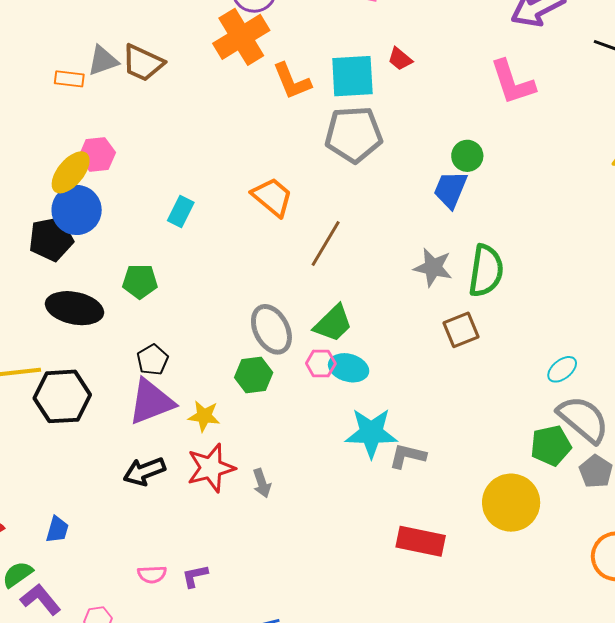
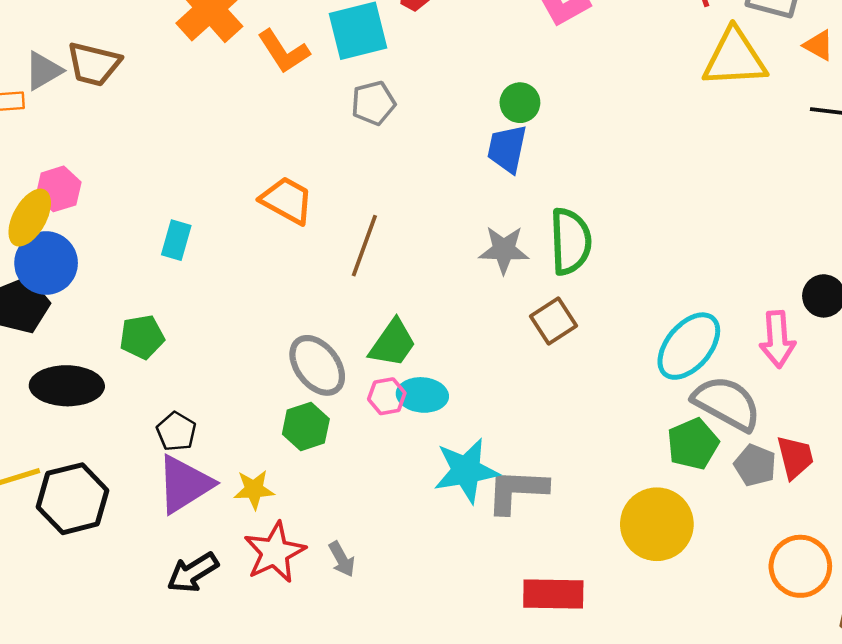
gray pentagon: (354, 134) -> (373, 103), size x0.6
cyan ellipse: (562, 369) -> (689, 346), size x1.8
gray L-shape: (408, 456) -> (517, 491), size x1.4

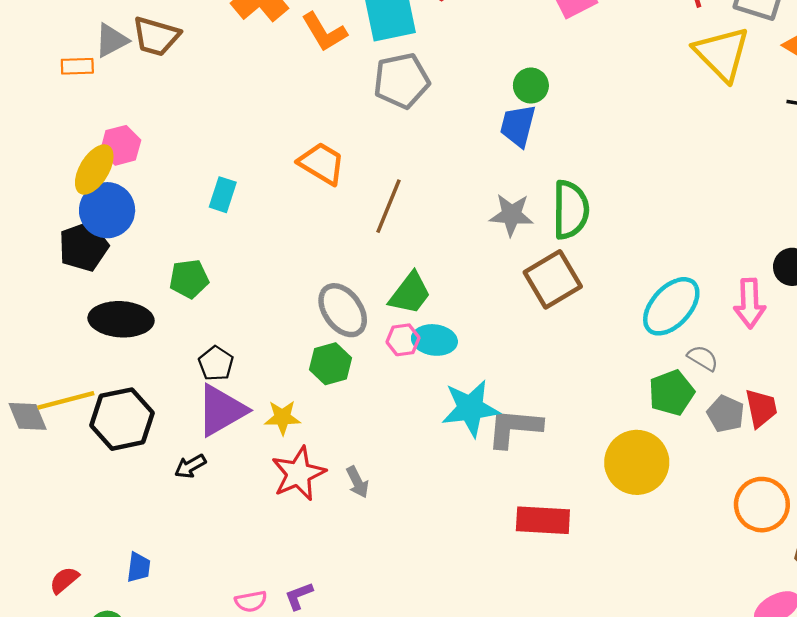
yellow triangle: (735, 58) -> (722, 54), turned 46
gray pentagon: (373, 103) -> (401, 81), size x1.4
brown square: (554, 321) -> (553, 279), size x1.4
gray semicircle: (727, 403) -> (703, 358), size x0.5
black arrow: (193, 573) -> (190, 466), moved, size x0.7

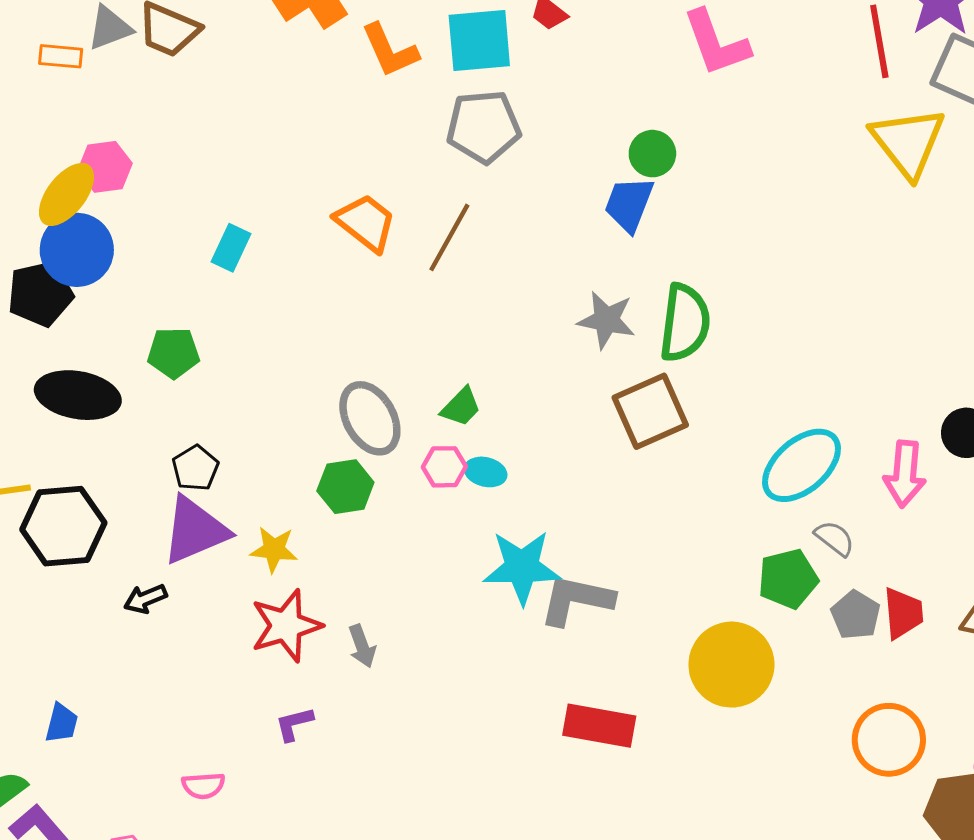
brown line: (388, 206) -> (449, 237), moved
green trapezoid: (410, 293) -> (461, 407), size x0.7
cyan ellipse: (434, 340) -> (486, 472), size x0.7
purple L-shape: (299, 596) -> (294, 724), moved

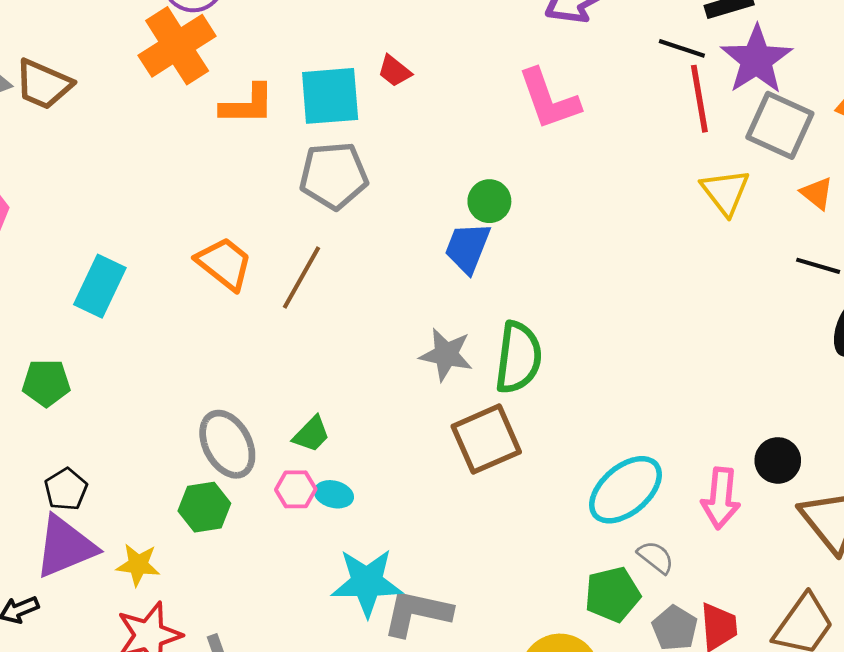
orange L-shape: (390, 50) -> (247, 105), turned -66
yellow triangle: (908, 142) -> (725, 192), size x0.7
cyan rectangle: (231, 248) -> (100, 286), size x1.4

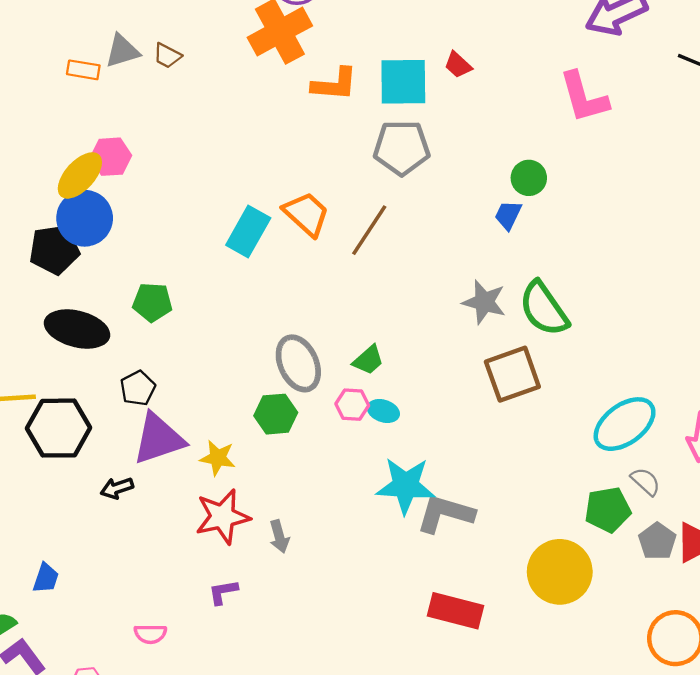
brown trapezoid: (43, 84) -> (167, 56), size x0.6
blue trapezoid: (467, 248) -> (508, 215), size x0.7
cyan rectangle: (100, 286) -> (248, 232), moved
green semicircle: (518, 357) -> (544, 309), turned 134
black pentagon: (66, 489) -> (138, 388), moved

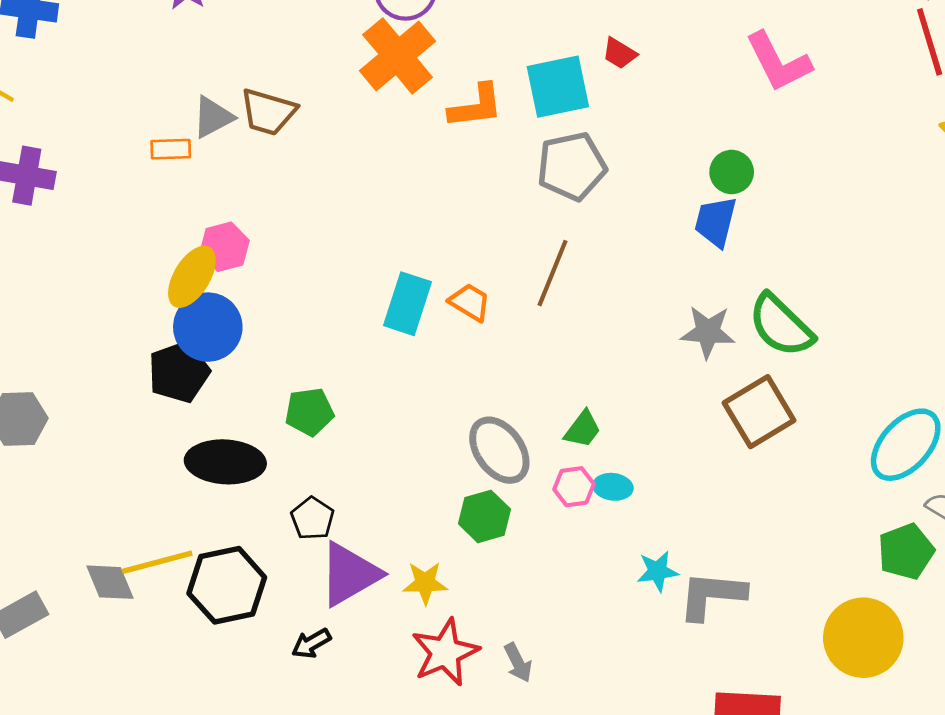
brown trapezoid: (167, 56) -> (268, 112), size x1.6
orange trapezoid: (306, 214) -> (470, 302), moved, size x0.7
blue trapezoid: (508, 215) -> (716, 222), size x1.4
cyan star: (406, 486) -> (658, 571), size x0.6

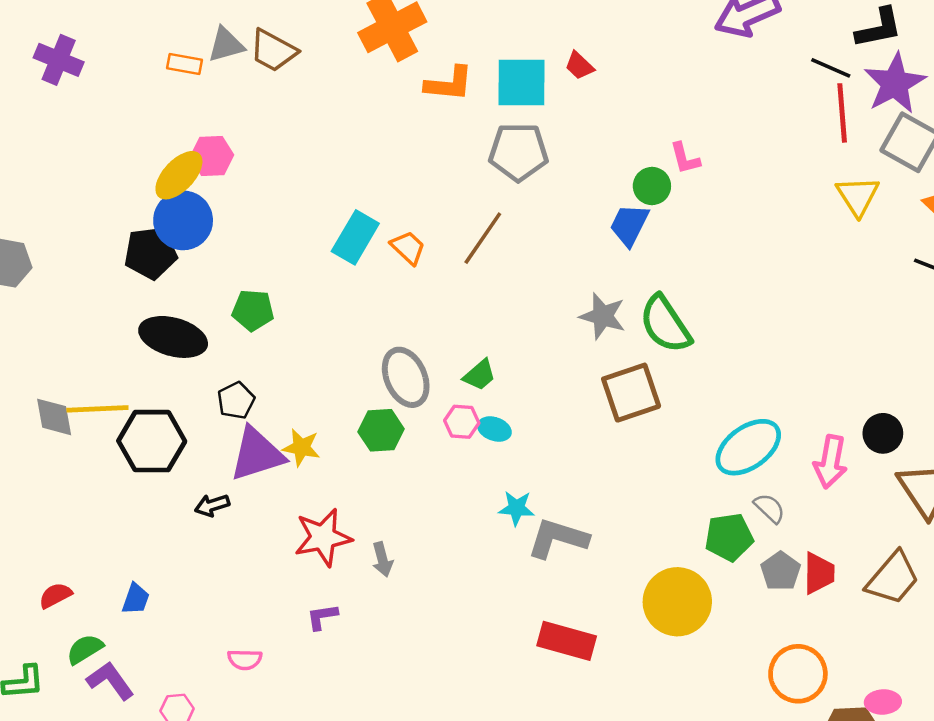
pink L-shape: (778, 62) -> (685, 158), moved, size x0.6
yellow star: (425, 583) -> (301, 447), moved

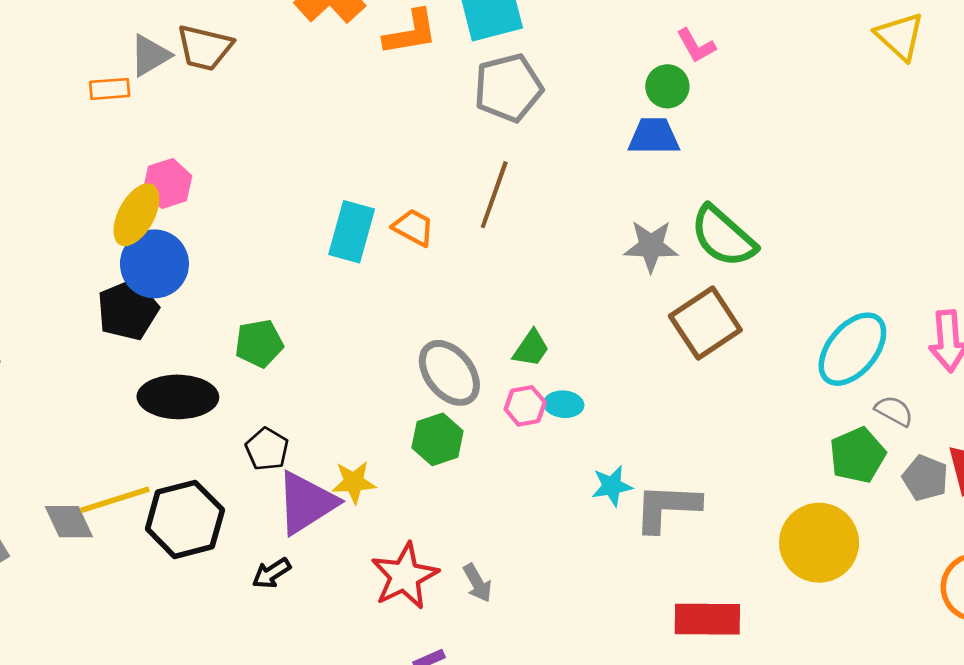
blue trapezoid: (629, 225) -> (654, 136), turned 78

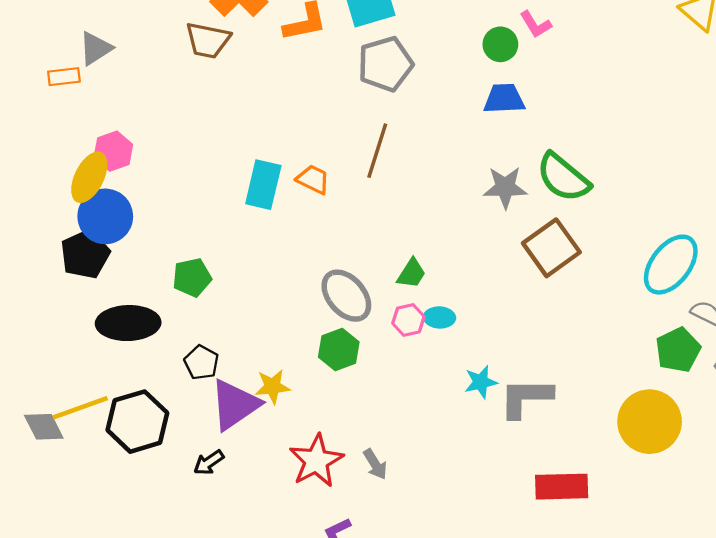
brown trapezoid: (205, 48) -> (208, 40), moved
green circle: (667, 86) -> (500, 44), moved

